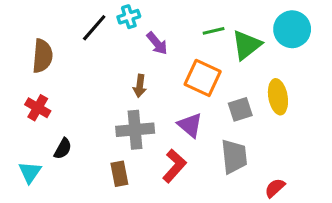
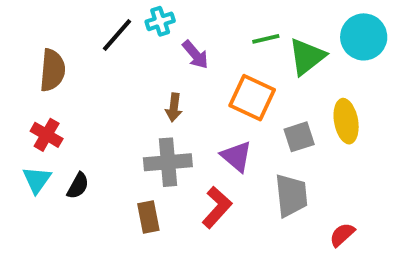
cyan triangle: (30, 172) -> (37, 180), moved

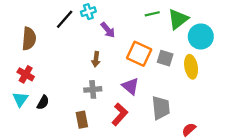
cyan circle: (364, 37) -> (201, 36), moved
green line: (266, 39) -> (152, 14), moved
green triangle: (307, 57) -> (178, 19), moved
gray square: (299, 137) -> (165, 58), moved, turned 35
gray cross: (168, 162) -> (93, 89), size x0.7

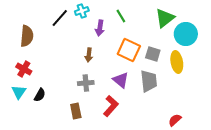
green line: (152, 14) -> (121, 16), moved, turned 72
purple arrow: (108, 30) -> (100, 28), turned 49
gray trapezoid: (161, 108) -> (149, 81), moved

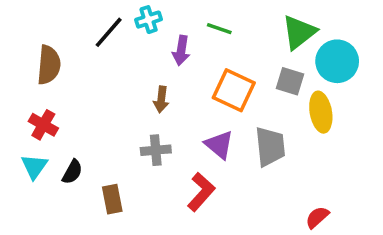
green line: (121, 16) -> (219, 29), turned -40
gray square: (153, 54) -> (290, 81), moved
brown rectangle: (76, 111) -> (112, 199), moved

